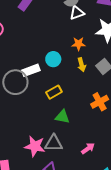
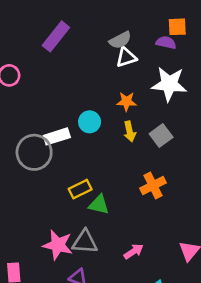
yellow rectangle: (54, 92) -> (80, 189), moved

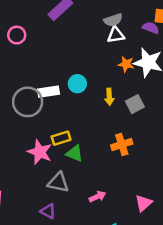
orange star: (127, 102) -> (126, 64), moved
pink star: (58, 245) -> (40, 152), moved

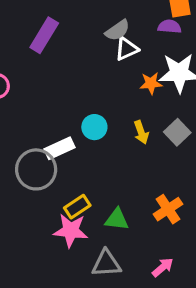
yellow rectangle: (61, 138) -> (77, 207), moved
orange cross: (122, 144) -> (168, 209), moved

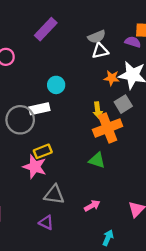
cyan circle: (94, 127) -> (56, 85), moved
gray square: (177, 132) -> (123, 104), moved
orange cross: (168, 209) -> (108, 128), moved, size x1.4
green triangle: (117, 219) -> (97, 160), moved

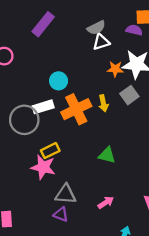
orange cross: (108, 128) -> (76, 109), moved
purple triangle: (46, 223) -> (61, 214), moved

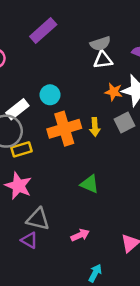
white rectangle: (43, 107) -> (17, 109), moved, turned -30
yellow rectangle: (50, 151) -> (22, 149), moved

